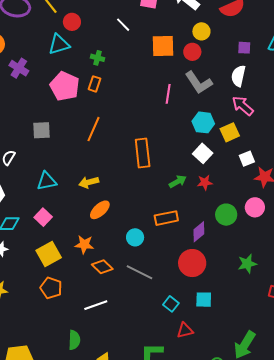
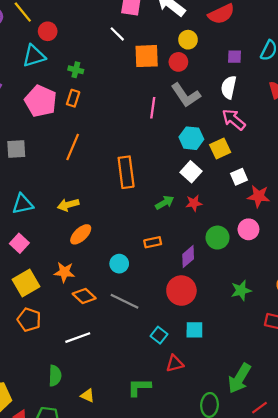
white line: (123, 25) -> (117, 34), moved
orange rectangle: (166, 218) -> (153, 242), size x0.7

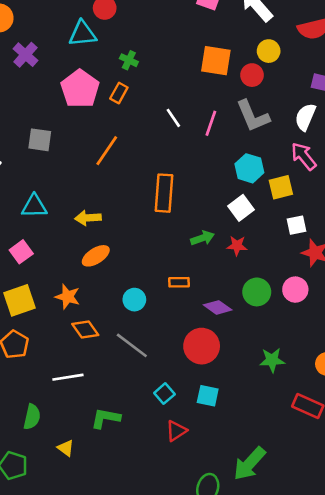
white line: (117, 34) -> (173, 118), moved
purple diamond: (188, 257) -> (218, 307), turned 65
red triangle: (175, 364) -> (176, 431), turned -30
green L-shape: (139, 387) -> (106, 418), moved

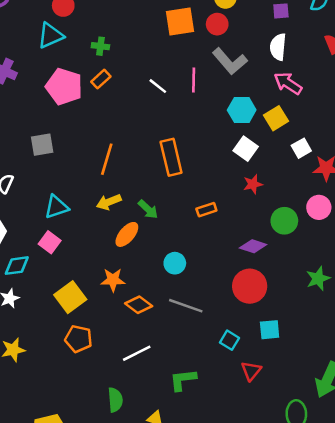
orange rectangle: (119, 93) -> (101, 79), turned 36
orange line: (107, 151) -> (107, 159), moved
green arrow: (202, 238) -> (148, 209), moved, turned 80
pink square: (21, 252) -> (50, 242), moved
orange rectangle: (179, 282) -> (206, 210), moved

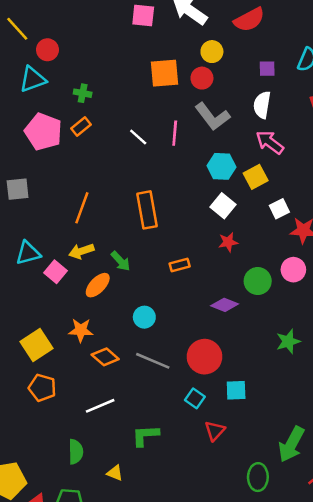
pink square: (50, 242) -> (56, 272), moved
red circle: (250, 286) -> (205, 357), moved

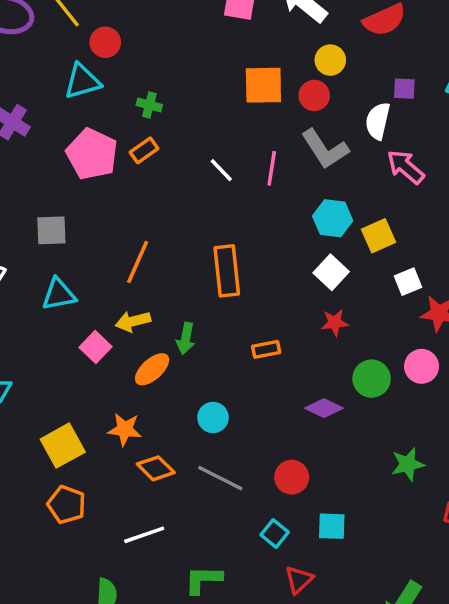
white semicircle: (262, 105) -> (378, 121), moved
pink arrow: (270, 142) -> (406, 167), moved
cyan triangle: (28, 253) -> (59, 294), moved
green arrow: (121, 261) -> (186, 338), turned 50
red circle: (205, 357) -> (292, 477), size x0.7

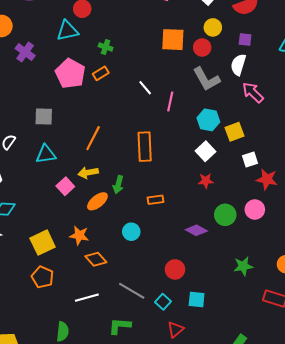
purple square: (404, 89) -> (245, 39), moved
pink line: (272, 168) -> (170, 102), moved
orange rectangle: (266, 349) -> (155, 200), moved
gray line: (220, 478) -> (132, 291), moved

